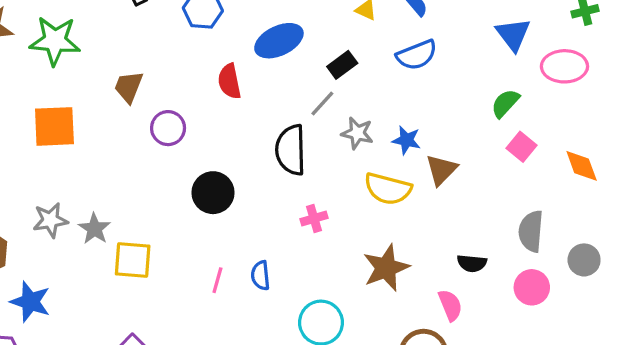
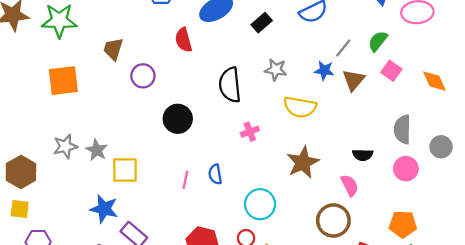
gray line: (322, 104) -> (343, 48), moved
blue star: (406, 140) -> (324, 70), moved
brown triangle: (441, 170) -> (353, 80), moved
blue star: (30, 302) -> (104, 209), moved

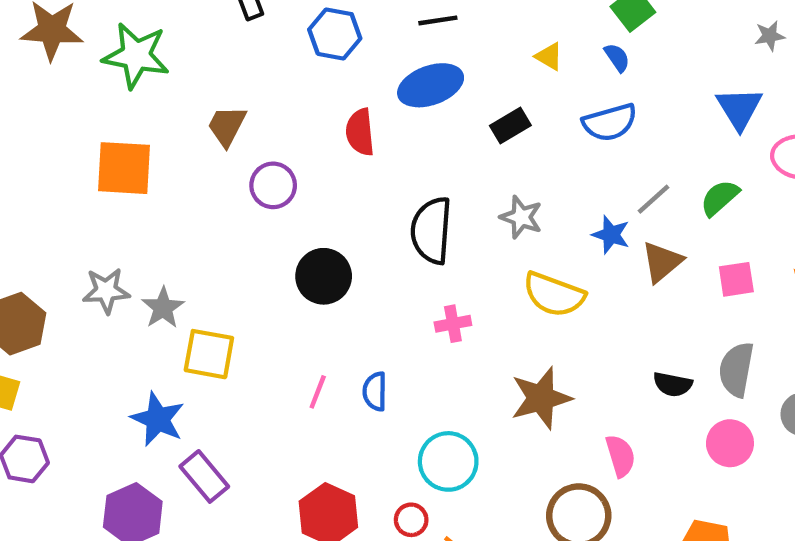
pink square: (391, 71) -> (736, 279), moved, turned 36
black semicircle: (363, 155) -> (673, 384), moved

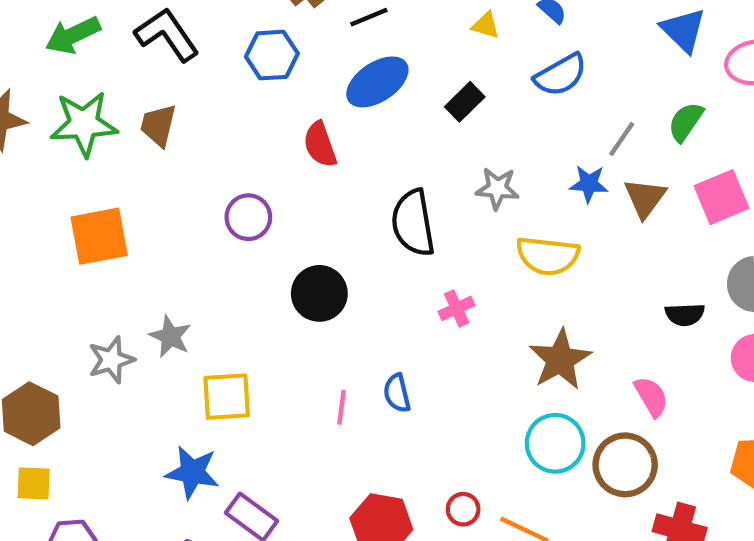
brown trapezoid: (227, 126) -> (158, 125), moved
pink square: (736, 279) -> (721, 197), size x1.4
gray star: (163, 308) -> (170, 337), moved
cyan circle: (448, 461) -> (555, 443), moved

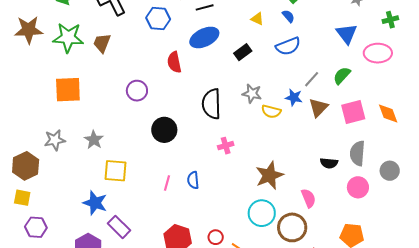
yellow semicircle: (548, 256) -> (271, 111), moved, size x0.7
gray star: (111, 360) -> (55, 140), moved

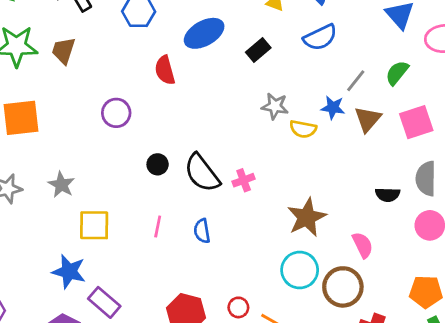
black semicircle: (211, 104) -> (202, 173), moved, turned -32
black circle: (164, 130) -> (158, 164), size x0.6
pink line: (167, 183) -> (158, 227), moved

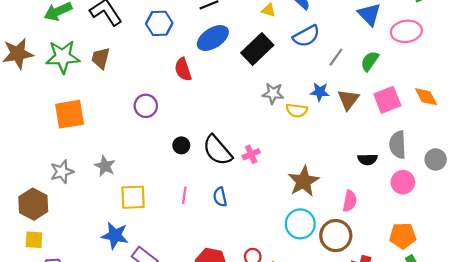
black rectangle: (258, 50) -> (257, 49), size x1.6
gray line: (356, 81) -> (336, 57), moved
pink semicircle: (363, 245) -> (350, 201), turned 40

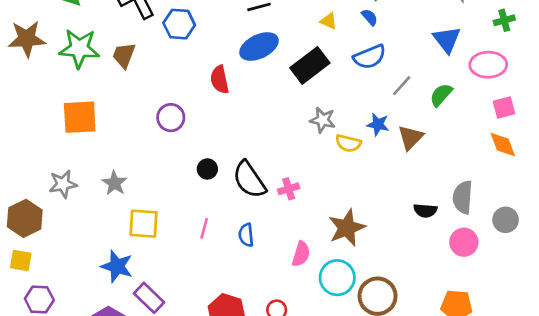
blue hexagon: (159, 23) -> (179, 24), moved
pink square: (387, 100) -> (504, 107), moved, size x0.7
pink semicircle: (350, 201) -> (301, 254), moved

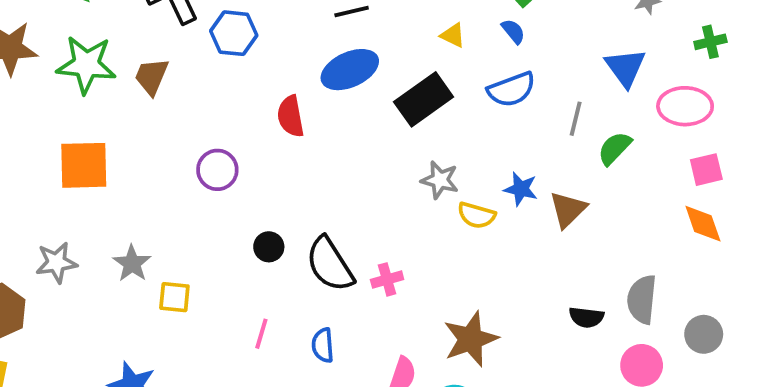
gray line: (402, 86) -> (576, 119), moved, turned -30
yellow square: (143, 224) -> (174, 297), moved, size x0.7

